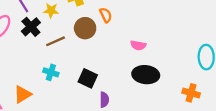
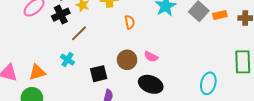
brown circle: (85, 28) -> (127, 60), moved
brown line: (55, 41) -> (79, 33), turned -36
black square: (88, 78) -> (99, 74), turned 36

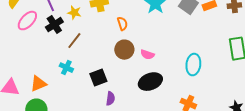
brown circle: (127, 60) -> (124, 50), moved
cyan ellipse: (208, 83) -> (193, 65), moved
black ellipse: (151, 84) -> (150, 82), turned -35

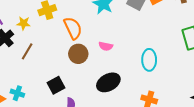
orange semicircle: (122, 24) -> (73, 28), size x1.6
pink semicircle: (147, 55) -> (106, 46), moved
cyan cross: (66, 68) -> (17, 93), moved

